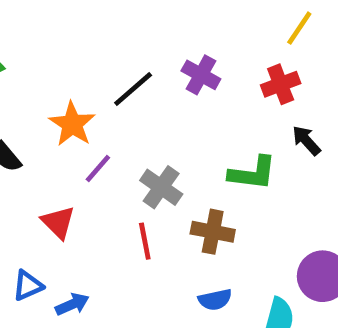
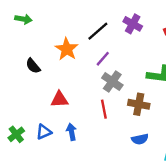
purple line: (98, 169) -> (103, 59), moved
red triangle: (58, 222) -> (59, 100), turned -48
blue arrow: (72, 304) -> (71, 132), moved, turned -77

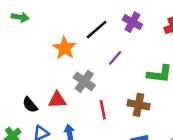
purple line: (103, 59) -> (115, 58), moved
black semicircle: (33, 66) -> (30, 105), moved
gray cross: (112, 82) -> (84, 81), moved

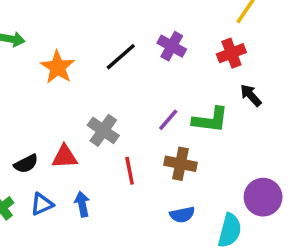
orange star: (65, 48) -> (58, 67), moved
purple line: (115, 58) -> (168, 120), moved
black semicircle: (30, 105) -> (26, 164), turned -77

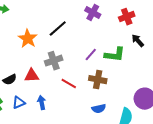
black line: (121, 57) -> (58, 29), moved
orange star: (58, 67) -> (28, 39), moved
gray cross: (103, 130) -> (54, 61), turned 36
red line: (130, 171) -> (69, 84), turned -49

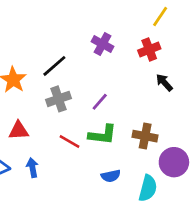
green L-shape: (115, 55) -> (102, 135), moved
gray cross: (54, 61) -> (58, 99), moved
brown cross: (98, 80) -> (145, 136), moved

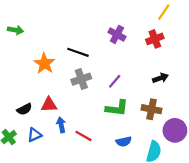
black line: (54, 66) -> (78, 52), turned 60
black arrow: (164, 82) -> (160, 78), moved, turned 112
red line: (69, 142) -> (83, 136), moved
blue arrow: (32, 168) -> (61, 125), moved

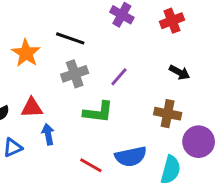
black arrow: (160, 78) -> (179, 72), turned 48
green L-shape: (117, 108) -> (98, 112), moved
red line: (83, 136) -> (91, 165), moved
blue semicircle: (124, 142) -> (131, 156), size x1.5

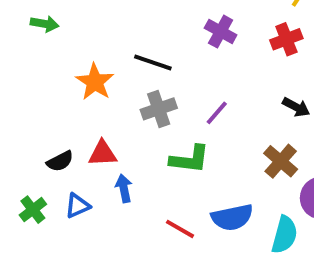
brown cross: (168, 114) -> (281, 161), turned 30

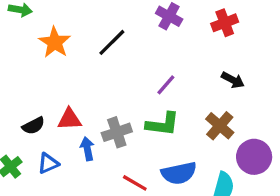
black line: (153, 63) -> (112, 42), turned -64
orange star: (95, 82) -> (55, 42), moved
gray cross: (159, 109) -> (117, 132), moved
green L-shape: (190, 159) -> (163, 124), moved

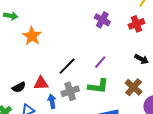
black line: (112, 42) -> (67, 66), moved

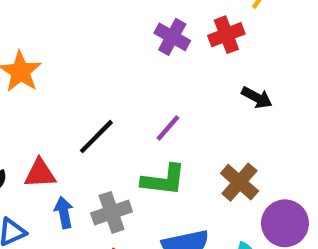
red cross: (136, 24) -> (226, 35), moved
black arrow: (142, 59) -> (257, 98), moved
gray cross: (70, 91) -> (112, 212), moved

